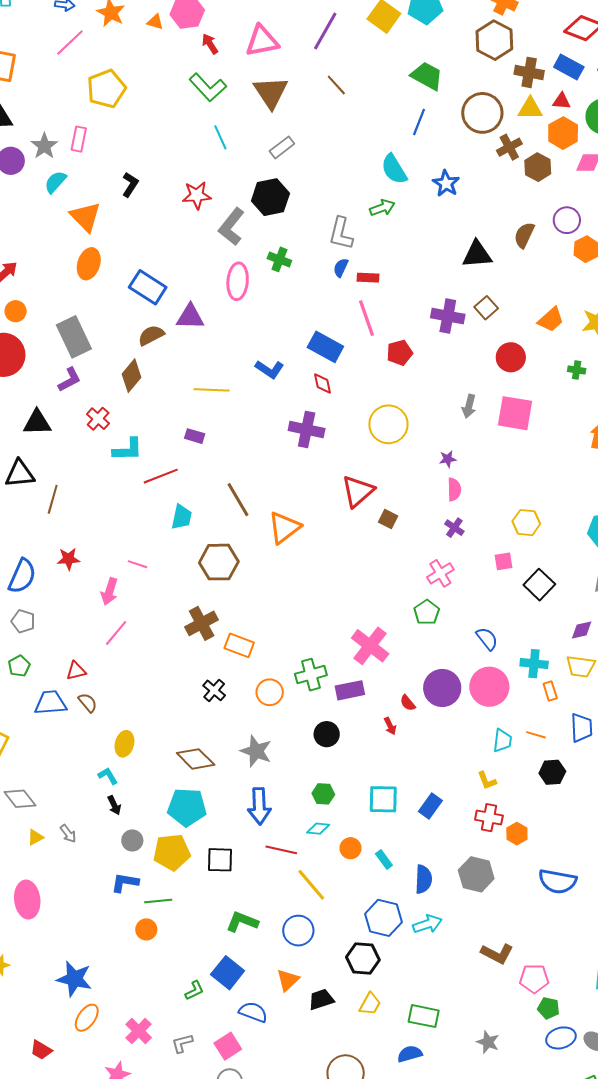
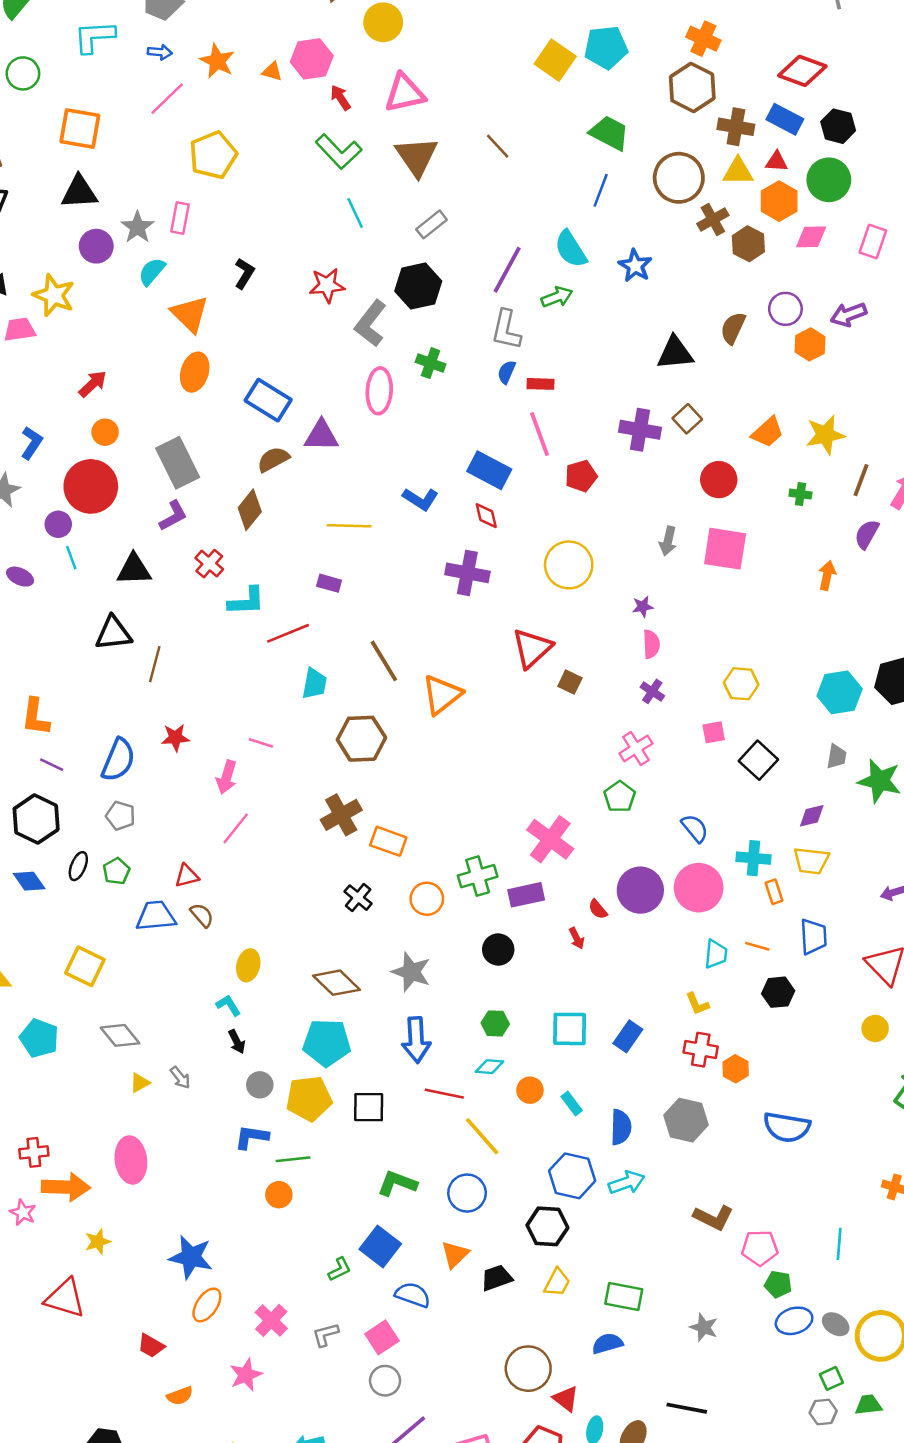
purple line: (325, 31) -> (507, 270), moved

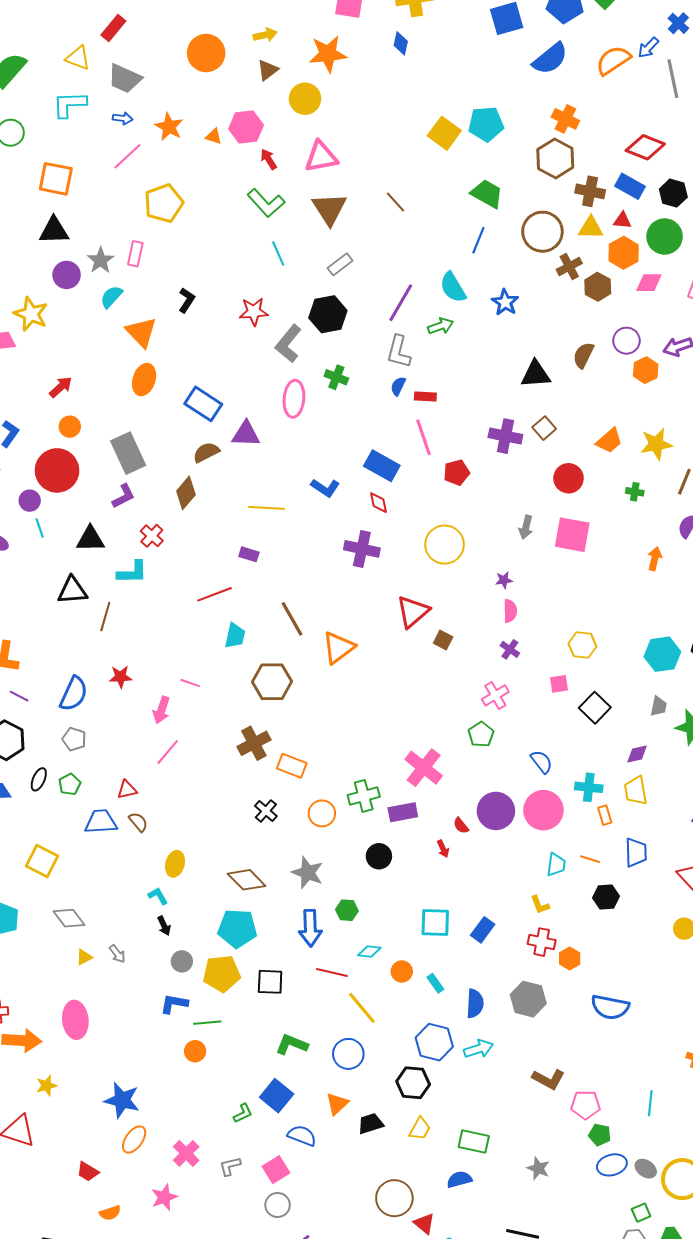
cyan L-shape: (246, 601) -> (132, 572), moved
yellow trapezoid: (811, 861) -> (636, 791), turned 72
green hexagon: (495, 1023) -> (347, 910), moved

